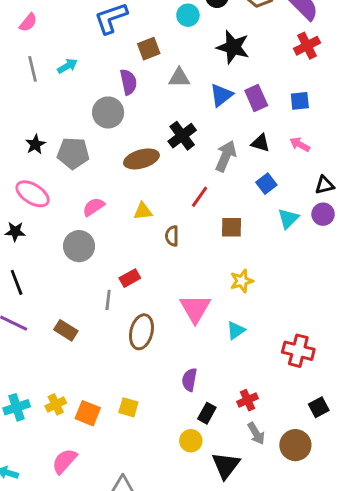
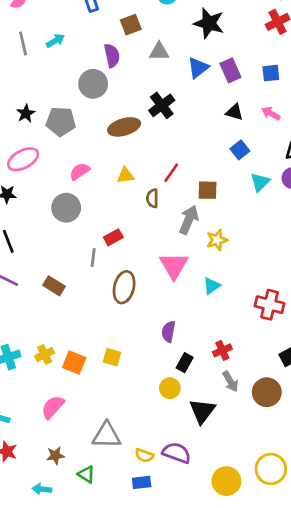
gray arrow: (226, 156) -> (189, 220), moved
pink ellipse: (33, 194) -> (23, 159), turned -60
red line: (200, 197) -> (171, 173), moved

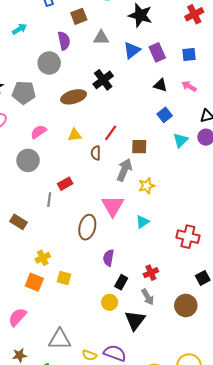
brown ellipse: (124, 287) -> (87, 227), moved
yellow cross: (45, 354) -> (43, 258), moved
gray arrow: (230, 381) -> (148, 297), moved

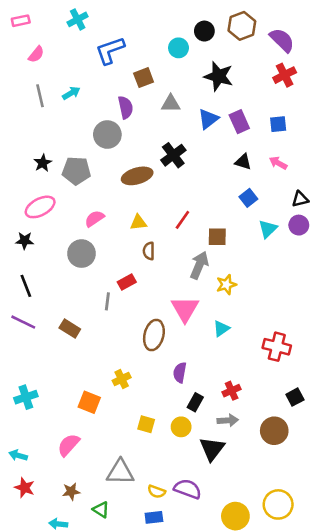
brown semicircle: (96, 153) -> (149, 251), moved
yellow cross: (43, 258) -> (122, 379), moved
yellow square: (64, 278) -> (146, 424), moved
gray arrow: (148, 297) -> (228, 420), turned -63

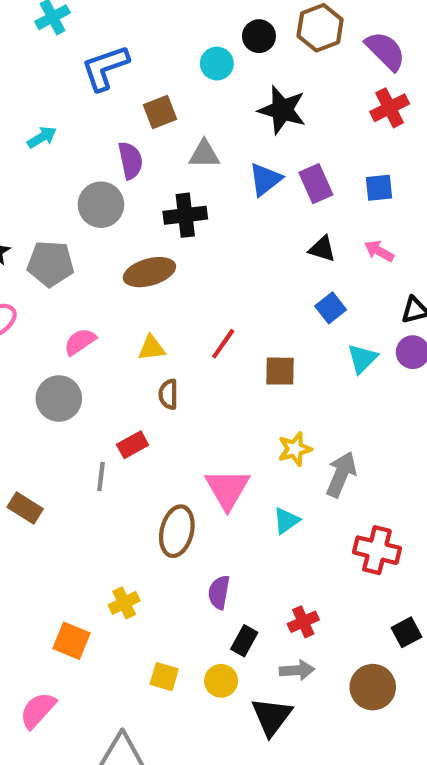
black cross: (173, 155) -> (185, 215), moved, turned 30
gray arrow: (199, 265) -> (341, 474), moved
brown rectangle: (70, 329) -> (25, 508), moved

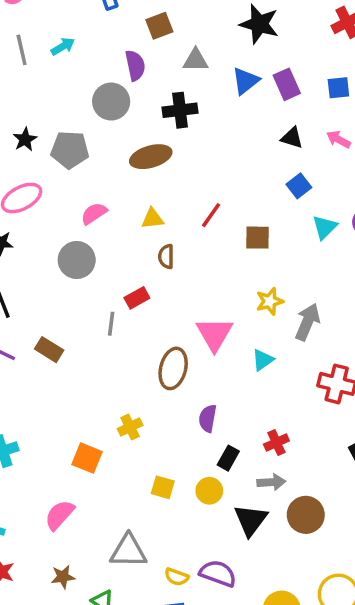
brown circle: (373, 687) -> (306, 515), moved

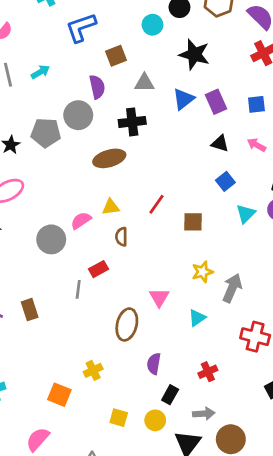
gray pentagon: (70, 150) -> (46, 133), moved
pink semicircle: (94, 213) -> (81, 221), moved
pink triangle: (214, 334) -> (159, 297), size x0.7
brown rectangle: (49, 350) -> (30, 310), turned 40
red cross: (276, 443) -> (208, 372), moved

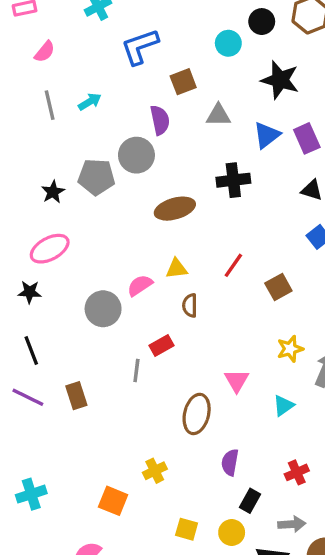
black cross: (132, 122) -> (233, 180), moved
brown square: (193, 222) -> (278, 287), turned -30

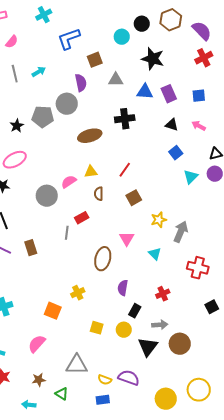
blue triangle: (267, 135) -> (145, 92), turned 42
brown square: (278, 287) -> (134, 198), moved
cyan triangle: (283, 406) -> (155, 254), turned -40

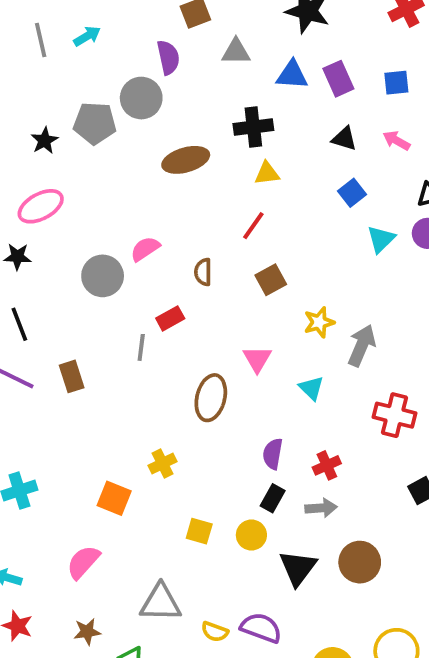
yellow triangle: (91, 172) -> (267, 173), moved
purple semicircle: (123, 288) -> (273, 454), moved
gray arrow: (160, 325) -> (321, 508), moved

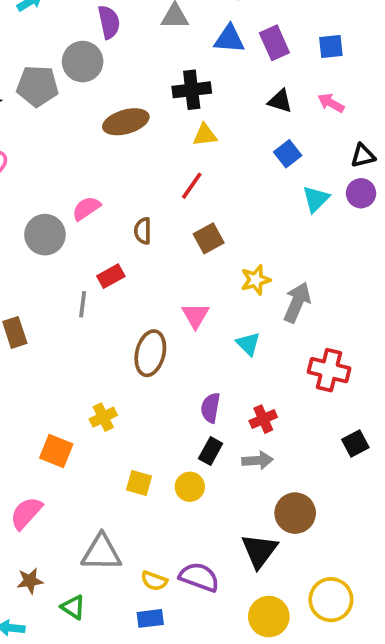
black triangle: (298, 568) -> (259, 551), moved

